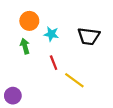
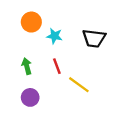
green arrow: (25, 46) -> (27, 66), moved
purple circle: (13, 96) -> (30, 97), moved

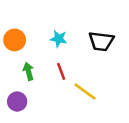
orange circle: (31, 22) -> (15, 40), moved
purple circle: (30, 97) -> (17, 102), moved

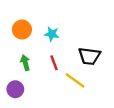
orange circle: (15, 40) -> (22, 30), moved
black trapezoid: (101, 41) -> (89, 56), moved

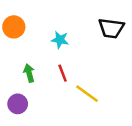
orange circle: (22, 30) -> (14, 27), moved
black trapezoid: (89, 56) -> (111, 28), moved

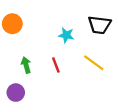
cyan star: (60, 40) -> (66, 35), moved
yellow line: (87, 94) -> (94, 63), moved

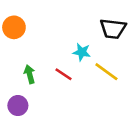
cyan star: (66, 35) -> (82, 52), moved
red line: (56, 65) -> (63, 74), turned -35

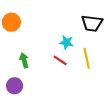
yellow line: (106, 72) -> (87, 58), turned 42
red line: (63, 74) -> (60, 60), moved

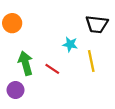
green arrow: (24, 60) -> (26, 63), size x1.5
red line: (60, 60) -> (52, 69), moved

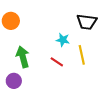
red line: (52, 69) -> (57, 62), moved

